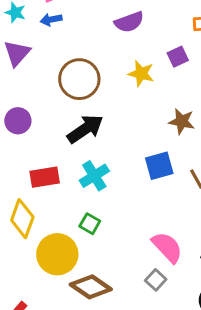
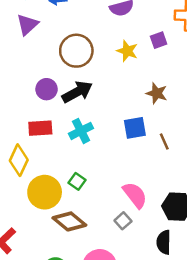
purple circle: (18, 121) -> (47, 89), moved
green square: (90, 224) -> (77, 181), moved

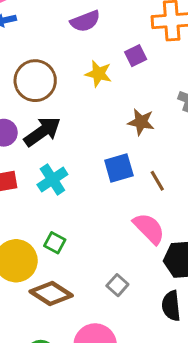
pink semicircle: (135, 195) -> (149, 228), moved

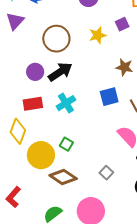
yellow star: (98, 74) -> (98, 35), turned -30

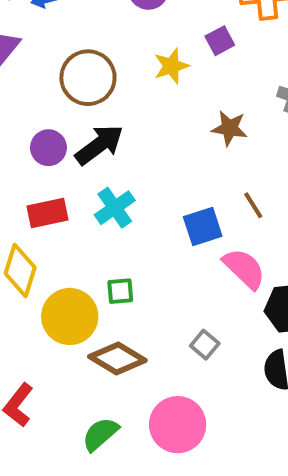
blue square: (109, 97) -> (203, 226), moved
green square: (66, 144) -> (120, 291), turned -32

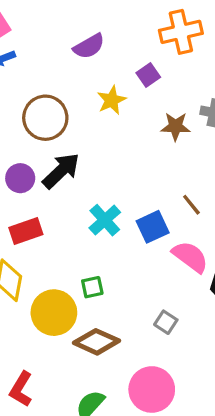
brown star: (229, 128) -> (176, 126), moved
cyan cross: (115, 208) -> (105, 220), moved

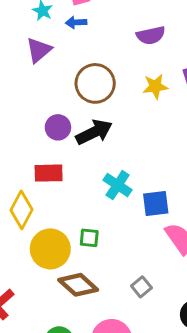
cyan cross: (105, 220) -> (118, 185), turned -32

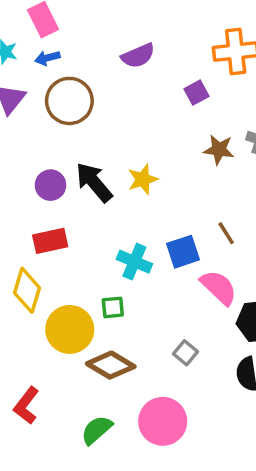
brown circle: (95, 83) -> (69, 101), moved
yellow star: (155, 86) -> (143, 179), moved
black arrow: (94, 132) -> (94, 182), turned -93
cyan cross: (118, 185) -> (134, 262), moved

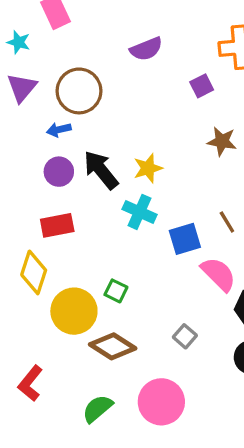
blue arrow: (47, 58) -> (59, 130), moved
cyan cross: (134, 262) -> (140, 212), moved
green square: (113, 307) -> (116, 291), turned 30

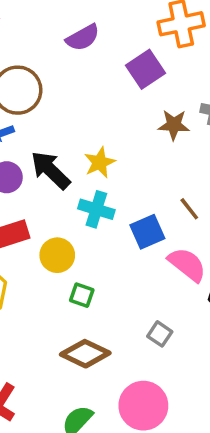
purple square: (202, 86) -> (146, 69), size x1.5
yellow circle: (74, 311) -> (57, 255), moved, size x0.7

